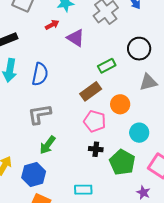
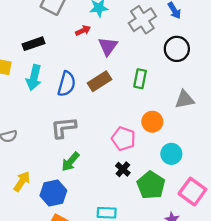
purple triangle: (76, 38) -> (108, 46), turned 30
black circle: (139, 49) -> (177, 49), moved
green rectangle: (107, 66) -> (140, 79), turned -54
brown rectangle: (91, 91) -> (100, 81), moved
black cross: (96, 149) -> (123, 169), turned 32

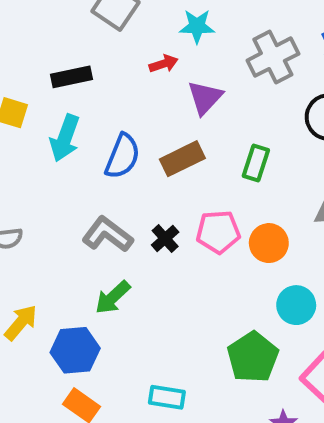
gray L-shape: (63, 128) -> (107, 234), turned 36
pink pentagon: (123, 139) -> (218, 232), moved, turned -30
black cross: (123, 169) -> (165, 239), moved

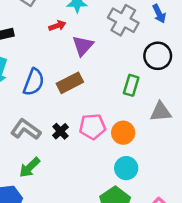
gray cross: (273, 57) -> (123, 20), turned -32
green rectangle: (256, 163) -> (131, 85), moved
cyan circle: (296, 305) -> (126, 168), moved

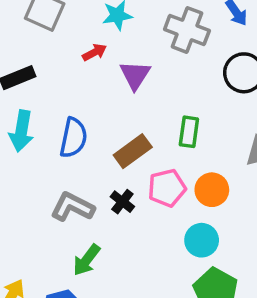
brown rectangle: (70, 83) -> (133, 151), moved
green rectangle: (131, 85) -> (189, 132), moved
cyan circle: (126, 168) -> (202, 240), moved

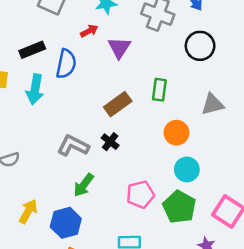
blue semicircle: (73, 138) -> (66, 64), moved
pink pentagon: (167, 188) -> (140, 194), moved
cyan circle: (202, 240) -> (187, 169), moved

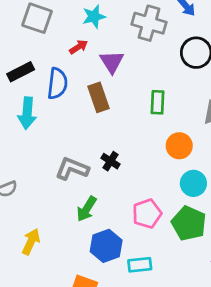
brown rectangle: (118, 104) -> (98, 97), moved, turned -68
blue hexagon: (66, 223) -> (106, 246), moved

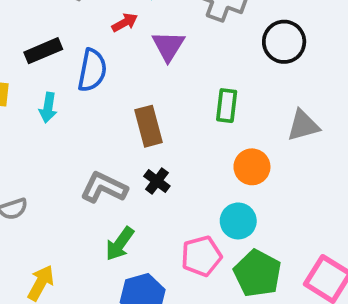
brown rectangle: (98, 97) -> (149, 126), moved
cyan arrow: (27, 113) -> (48, 108), size x0.7
cyan circle: (193, 183) -> (238, 221), moved

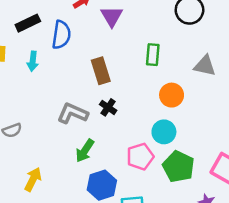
gray triangle: (303, 125) -> (205, 66), turned 30

